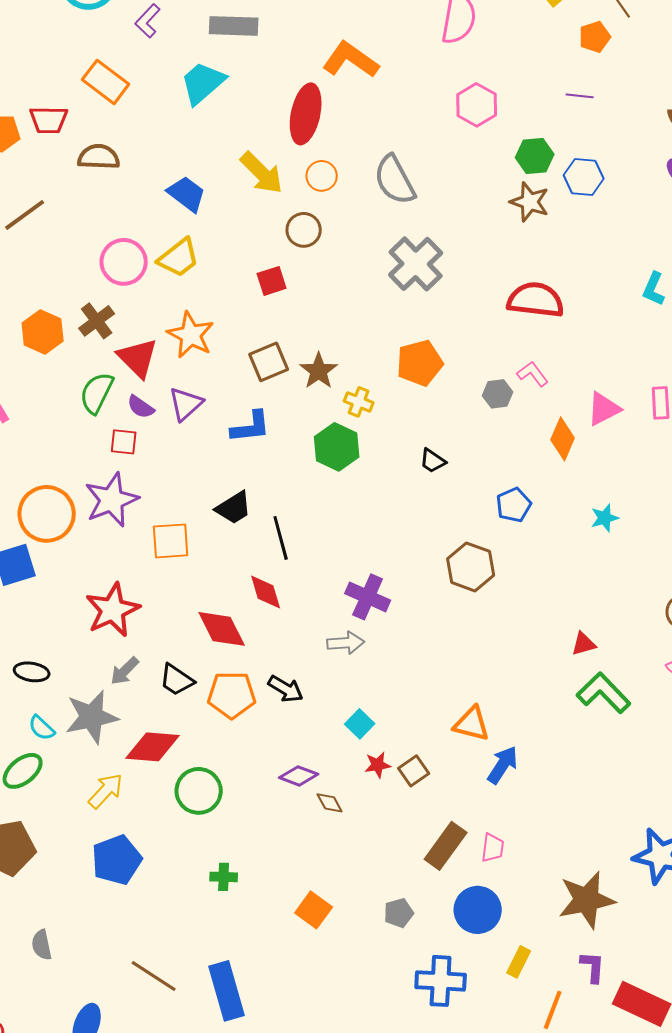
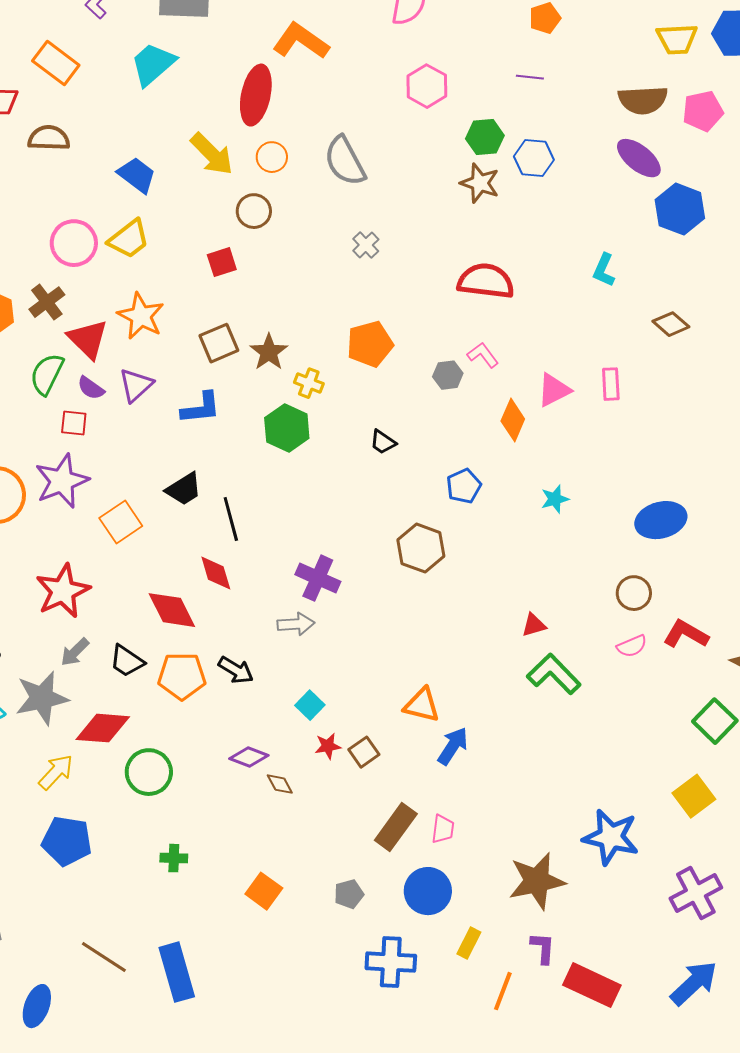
gray cross: (416, 264) -> (366, 245), size x0.5
orange square: (171, 541) -> (121, 522), turned -30
blue pentagon: (117, 860) -> (67, 841), turned 30

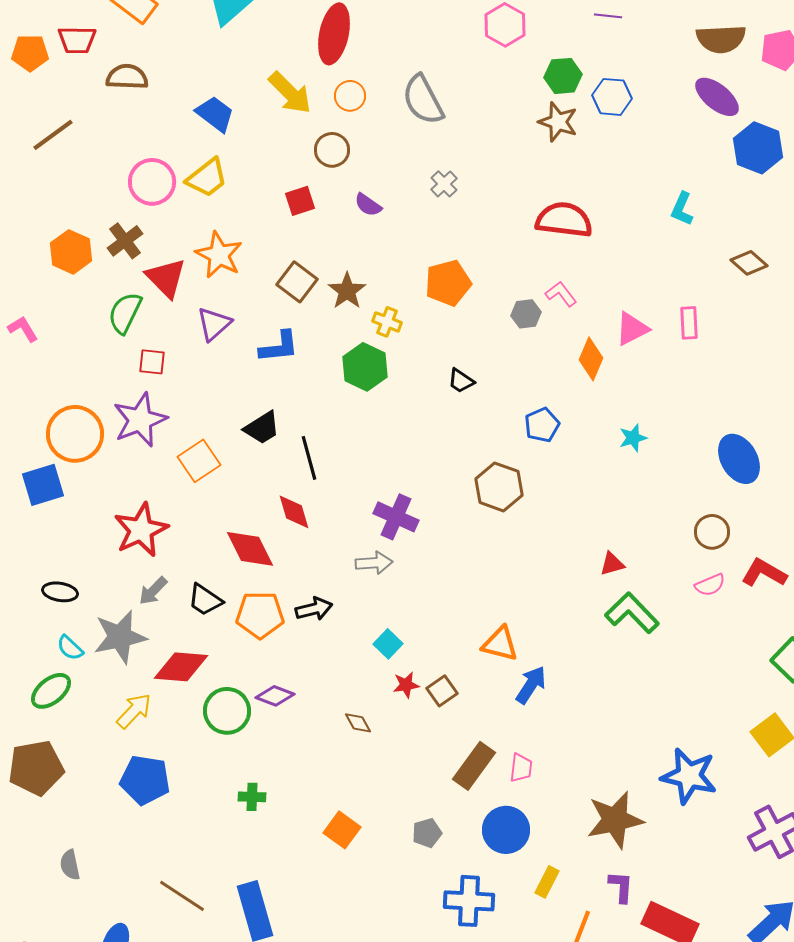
brown square: (219, 343) -> (297, 282), turned -30
purple semicircle: (91, 388) -> (368, 205), moved
blue ellipse: (661, 520) -> (739, 459), turned 75
black arrow: (236, 670) -> (314, 609), turned -45
purple diamond: (249, 757) -> (275, 696), moved

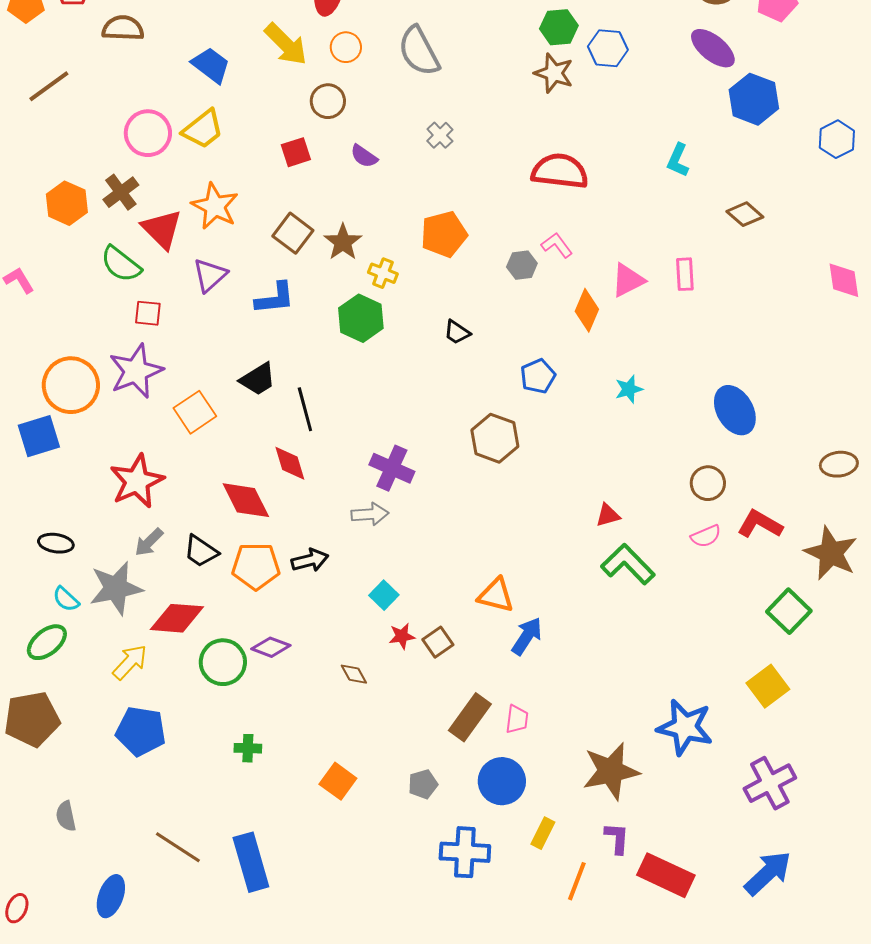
green semicircle: (125, 313) -> (121, 264), turned -78

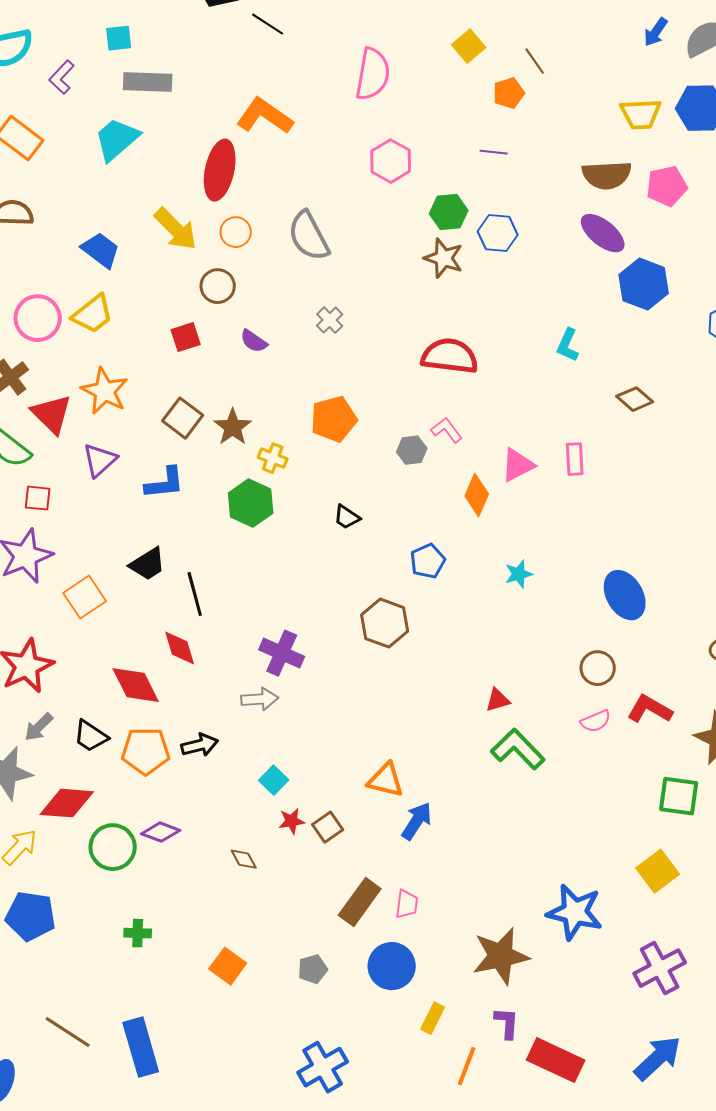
green square: (789, 611) -> (679, 796), turned -36
blue cross: (465, 852) -> (323, 1067), moved, turned -33

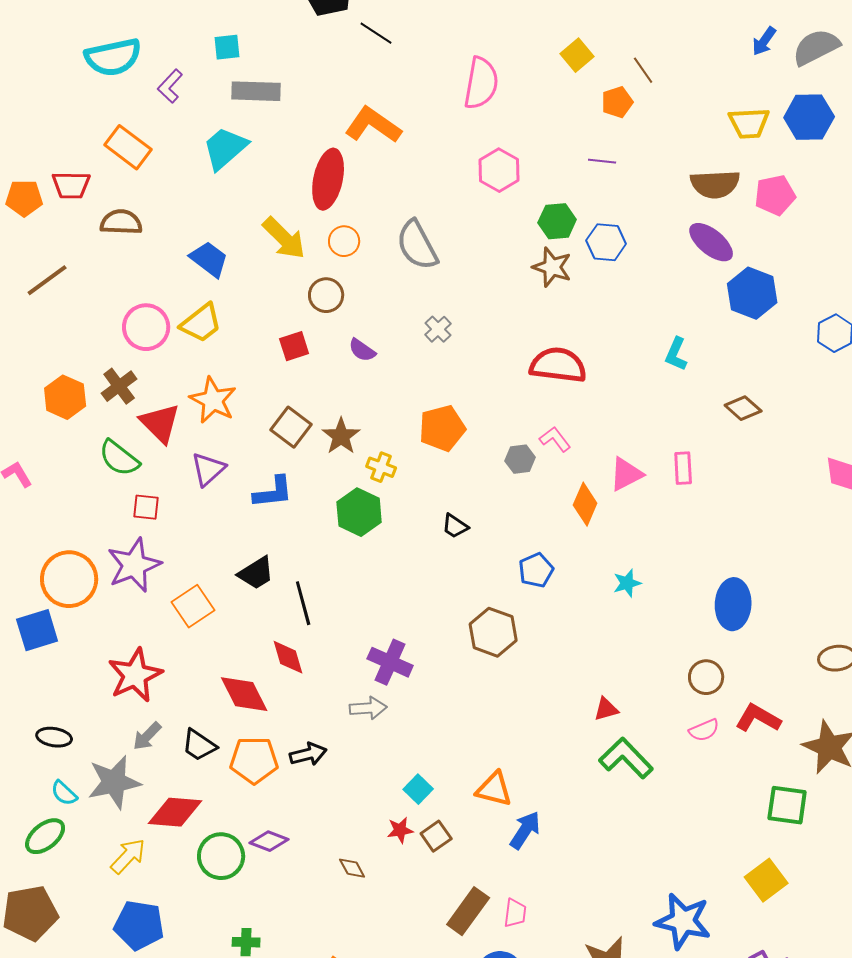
blue ellipse: (625, 595) -> (733, 604), turned 33
cyan square: (274, 780) -> (418, 789), moved

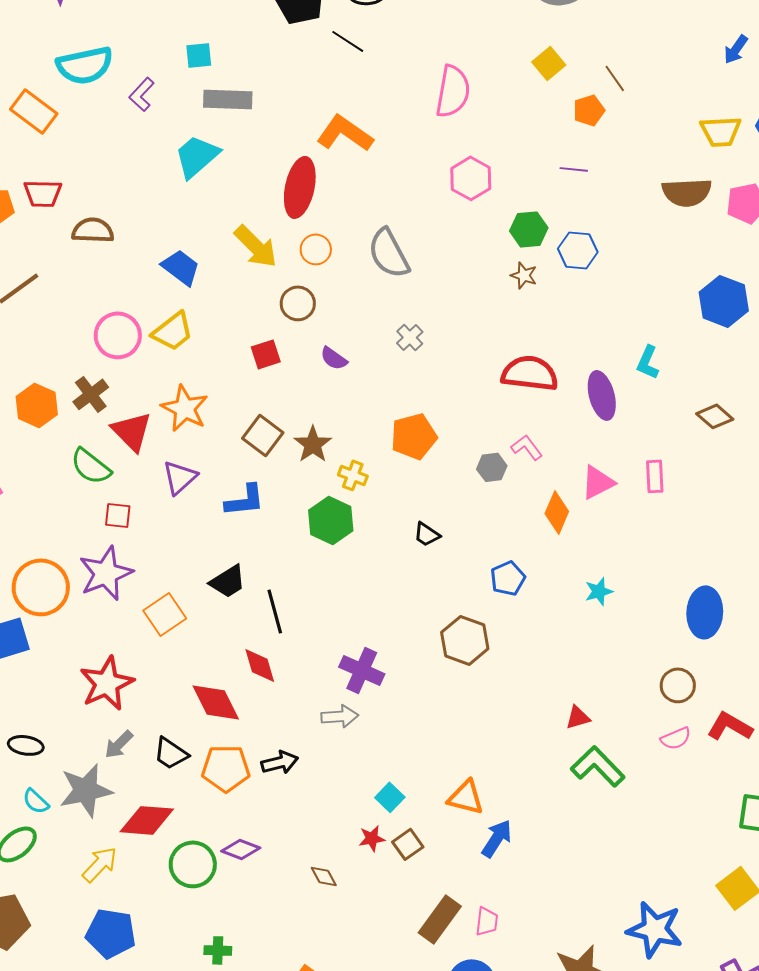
orange rectangle: (128, 147) -> (34, 111), moved
purple ellipse: (711, 242) -> (602, 395), moved, turned 36
brown star: (552, 267) -> (524, 275), size x0.7

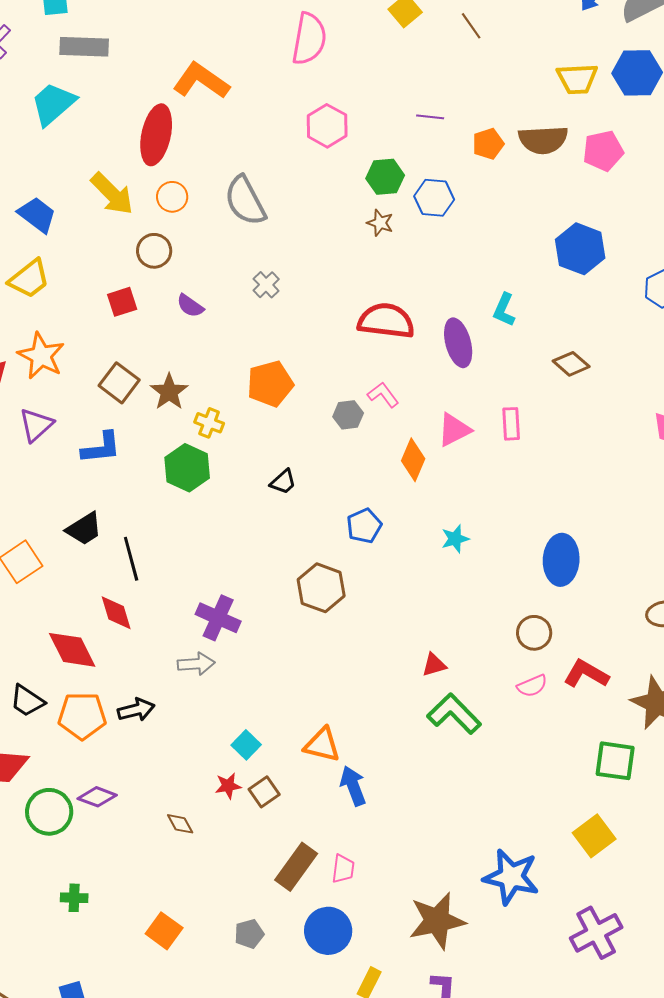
orange pentagon: (589, 110) -> (488, 144), moved
black trapezoid: (427, 534) -> (283, 482), turned -76
blue arrow: (497, 838) -> (353, 786), turned -54

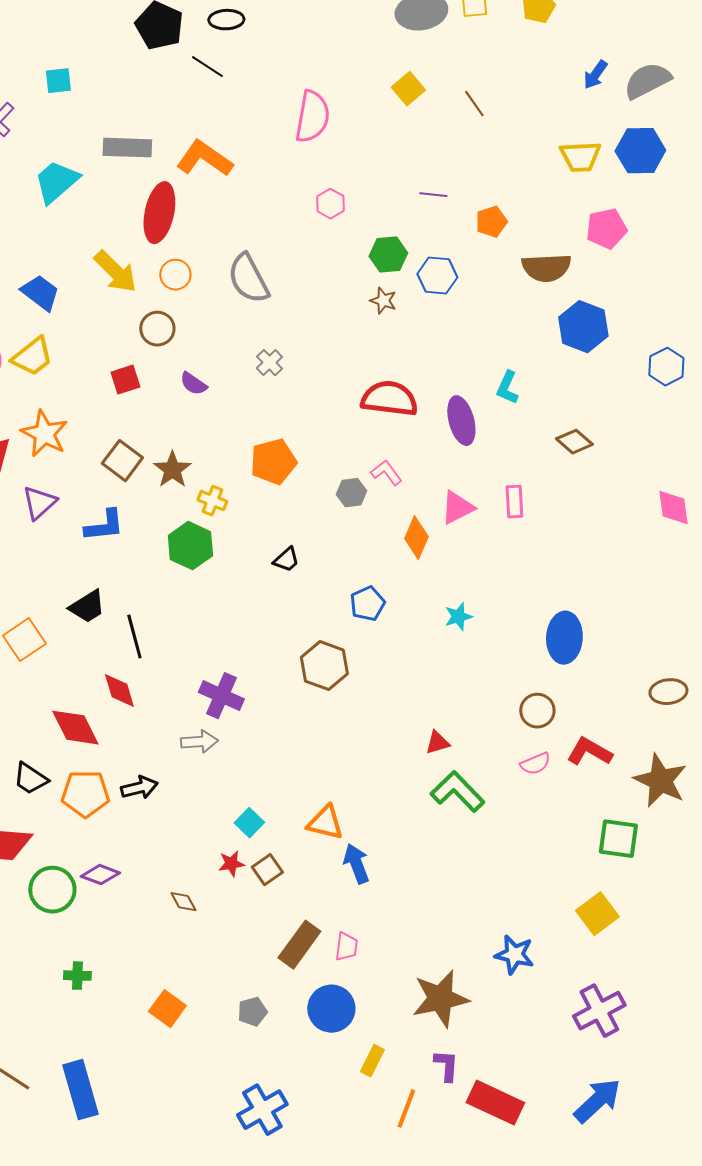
gray rectangle: (84, 47) -> (127, 148), moved
pink hexagon: (327, 126) -> (330, 204), size x0.7
brown semicircle: (543, 140) -> (546, 268), moved
blue star: (511, 877) -> (514, 955), size x0.7

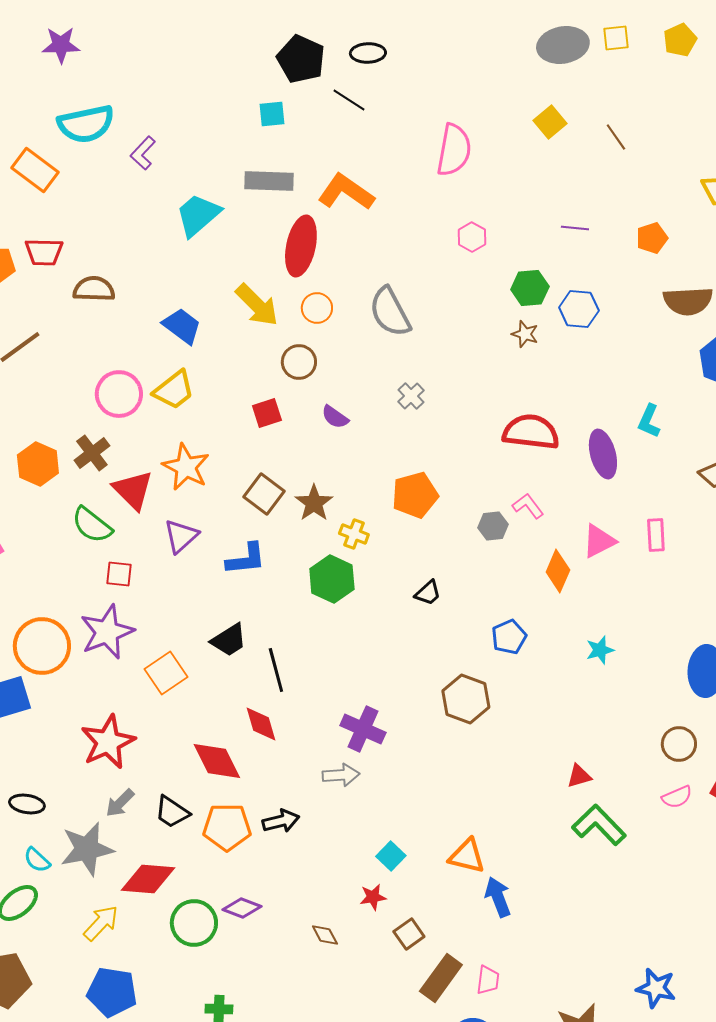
cyan square: (58, 81) -> (272, 114), moved
orange pentagon: (491, 222) -> (652, 238), moved
brown square: (267, 870) -> (409, 934), moved

